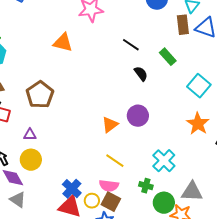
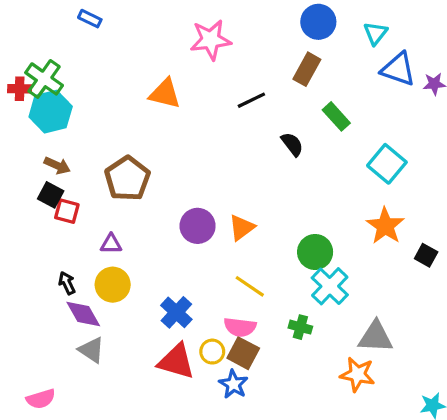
brown rectangle: (183, 25) -> (307, 69), moved, turned 36
black line: (131, 45) -> (251, 100), moved, turned -60
purple circle: (138, 116) -> (198, 226), moved
blue cross: (72, 189) -> (176, 312), moved
green circle: (164, 203) -> (315, 252), moved

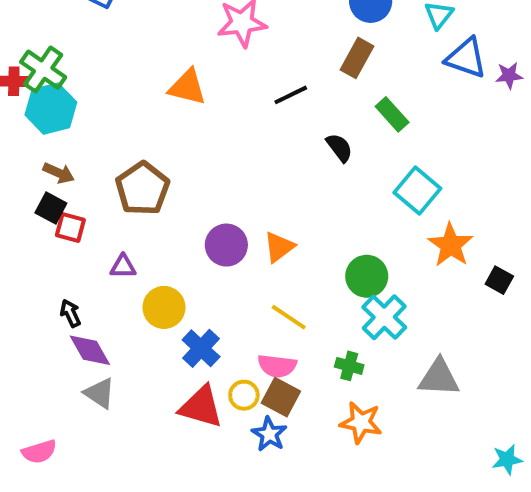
cyan square: (387, 164) -> (417, 190), moved
yellow circle: (113, 285) -> (164, 307), moved
orange star: (358, 374) -> (361, 422), moved

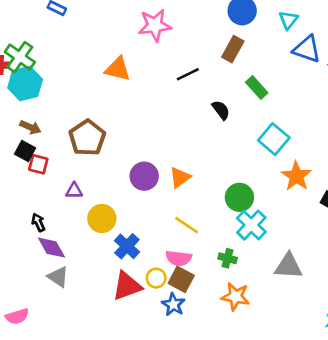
red triangle: (201, 407) -> (127, 286), turned -36

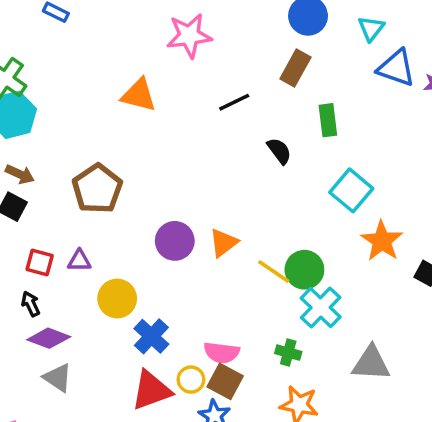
green rectangle: (257, 87) -> (328, 120), turned 35
red square: (38, 164) -> (40, 263), moved
yellow line: (187, 225) -> (274, 272), moved
purple diamond: (52, 248) -> (49, 338), turned -40

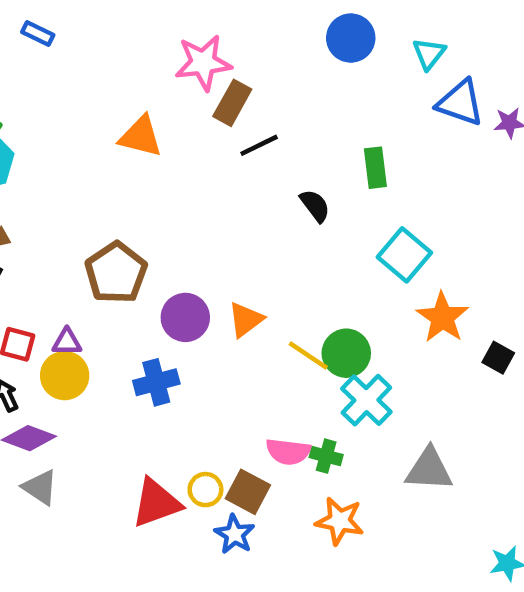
brown rectangle: (295, 68) -> (232, 103), moved
brown pentagon: (97, 189) -> (116, 273), moved
yellow circle: (117, 299) -> (65, 376), moved
blue cross: (151, 336) -> (156, 382), moved, turned 32
pink semicircle: (222, 353) -> (288, 452), moved

